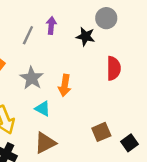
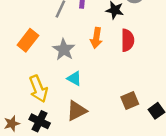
red semicircle: (114, 68) -> (127, 40), moved
orange arrow: (65, 85) -> (96, 38), moved

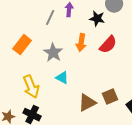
red semicircle: (127, 40) -> (108, 45), turned 42
brown triangle: (77, 111) -> (87, 103), moved

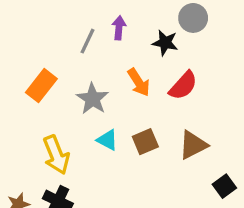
orange arrow: (81, 43) -> (139, 82), turned -42
brown square: (110, 97) -> (145, 142), moved
brown triangle: (87, 103) -> (193, 145), moved

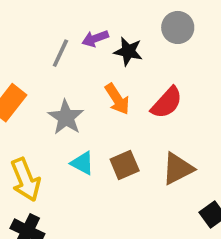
purple arrow: (119, 28) -> (95, 38), turned -115
black star: (165, 43) -> (128, 51), moved

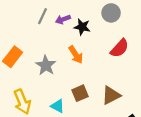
gray line: (60, 53) -> (43, 16), moved
red semicircle: (167, 103) -> (120, 48), moved
cyan triangle: (82, 163) -> (58, 106), moved

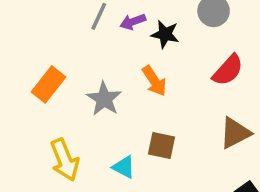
brown square: (80, 93) -> (162, 146), turned 35
brown triangle: (111, 95) -> (235, 133), moved

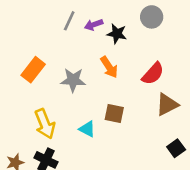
red semicircle: (228, 70) -> (153, 74), moved
gray star: (104, 99) -> (73, 80), turned -30

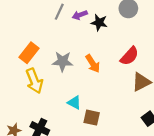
orange arrow: (109, 67) -> (93, 64), moved
brown square: (114, 114) -> (92, 118), moved
yellow arrow: (45, 124) -> (34, 81), moved

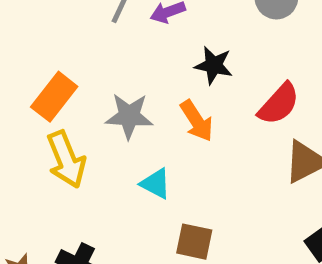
black star: (99, 23) -> (214, 65), moved
cyan triangle: (74, 102) -> (156, 184), moved

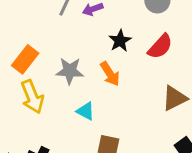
black star: (214, 65) -> (120, 41), turned 30
red semicircle: (279, 104) -> (160, 46), moved

